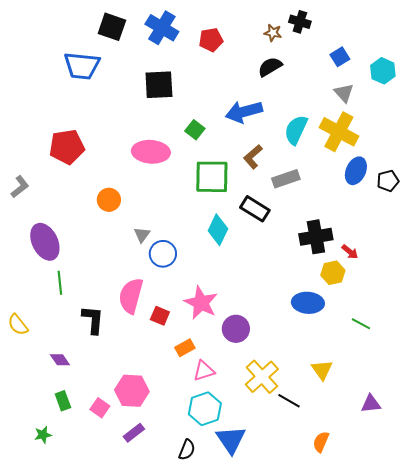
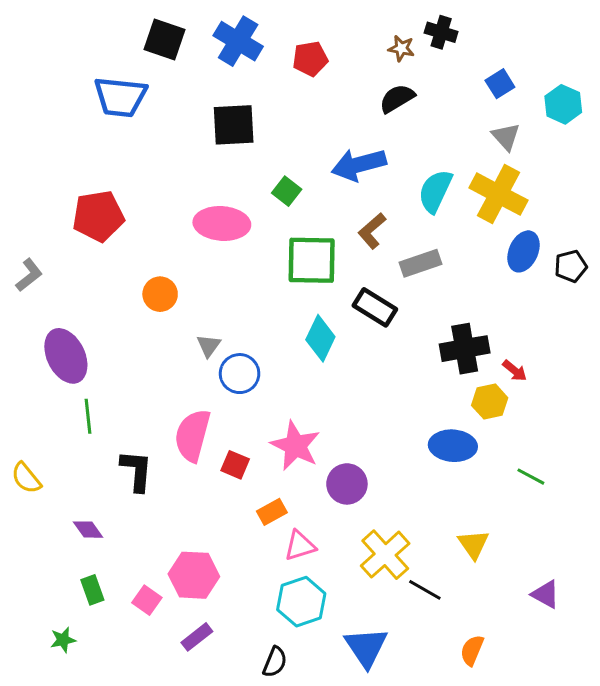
purple triangle: (371, 404) -> (546, 594), turned 35
blue triangle: (231, 440) -> (366, 647), moved

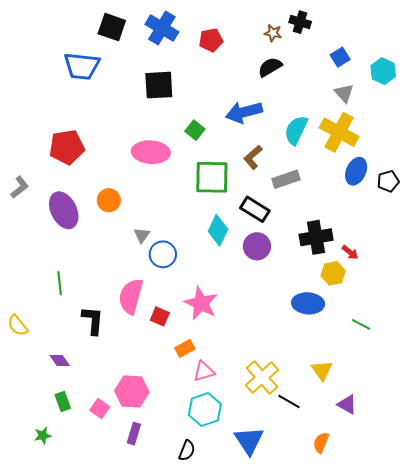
purple ellipse: (66, 356) -> (64, 210), moved
purple circle: (347, 484) -> (257, 246), moved
purple triangle: (546, 594) -> (347, 404), moved
purple rectangle: (197, 637) -> (134, 434), turned -35

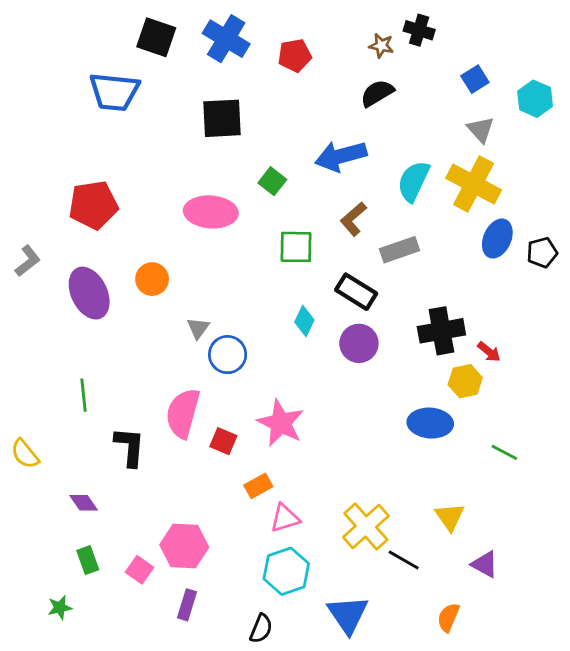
green square: (212, 177) -> (296, 247), size x0.7
cyan diamond: (218, 230) -> (304, 321), size x0.7

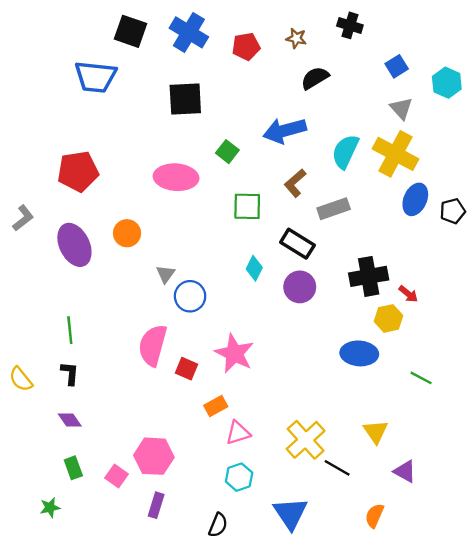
brown star: (381, 46) -> (296, 38), moved
black L-shape: (130, 447) -> (70, 373), moved, size x0.7
cyan hexagon: (286, 571) -> (239, 477), size x0.7

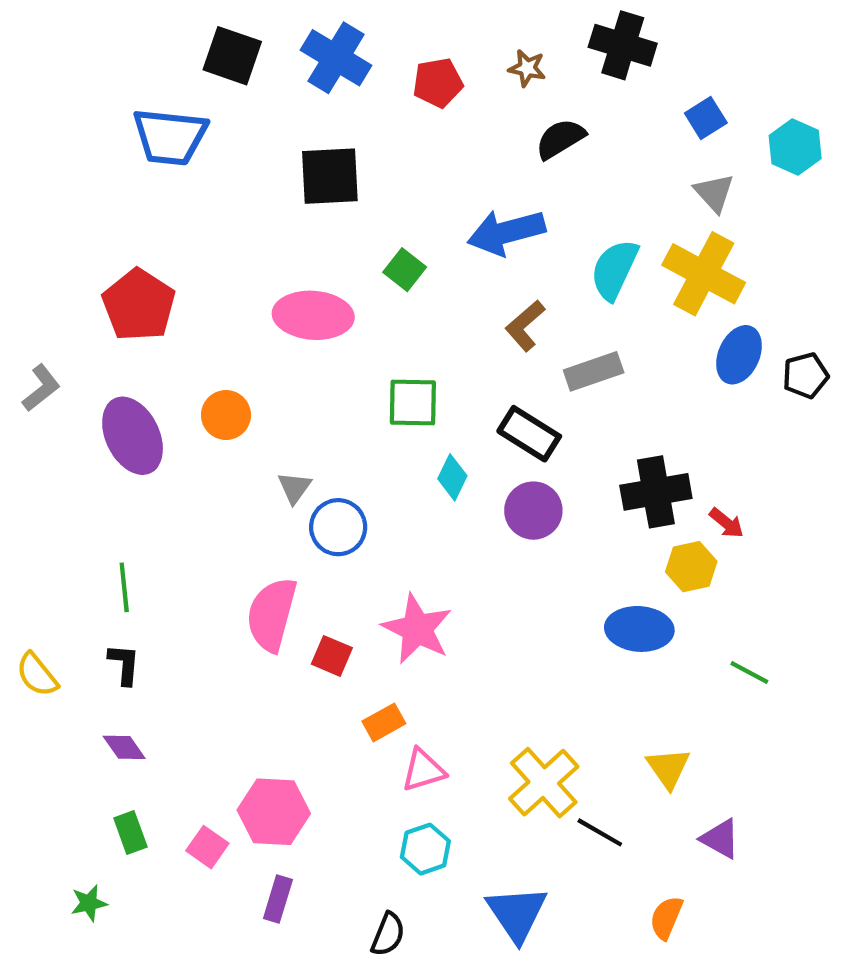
black cross: (350, 25) -> (623, 45), size x1.4
red pentagon: (78, 171) -> (139, 305), turned -30
green square: (247, 206) -> (413, 403), moved

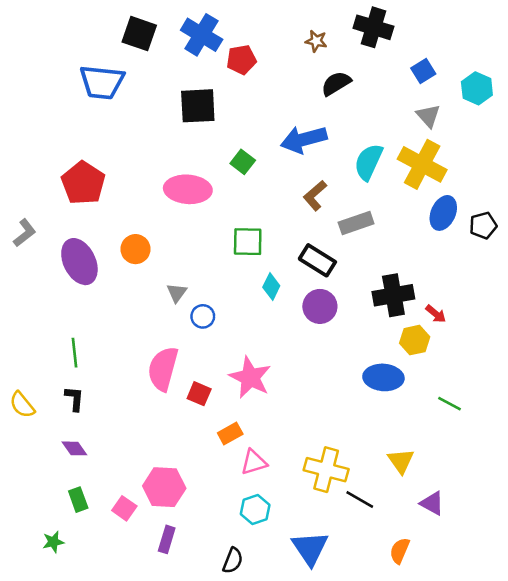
red pentagon: (438, 83) -> (241, 60), moved
blue circle: (338, 527) -> (203, 316), size x0.7
yellow cross: (544, 783) -> (326, 470), turned -33

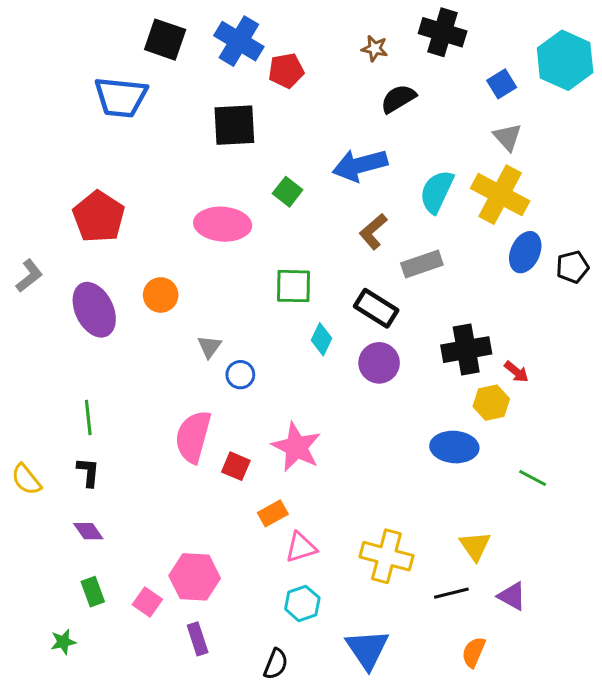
cyan hexagon: (477, 88) -> (565, 60), moved, size x1.5
black line: (360, 500) -> (451, 593), moved, turned -44
purple rectangle: (167, 539) -> (198, 639), turned -35

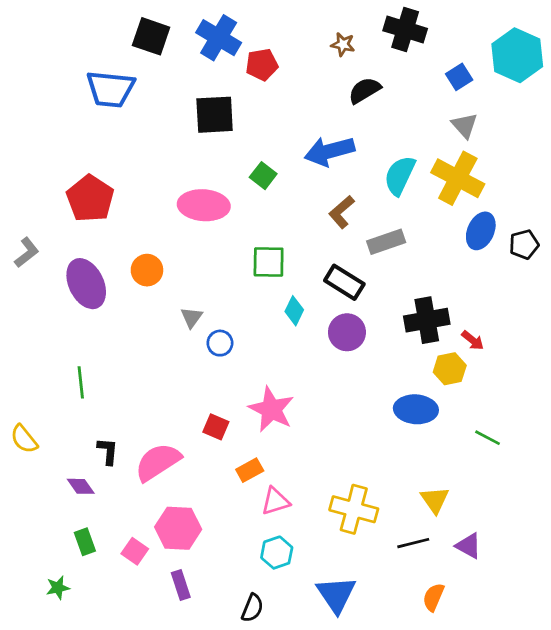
pink semicircle: (193, 437) -> (158, 462), moved, turned 42
black L-shape: (88, 472) -> (108, 451), moved

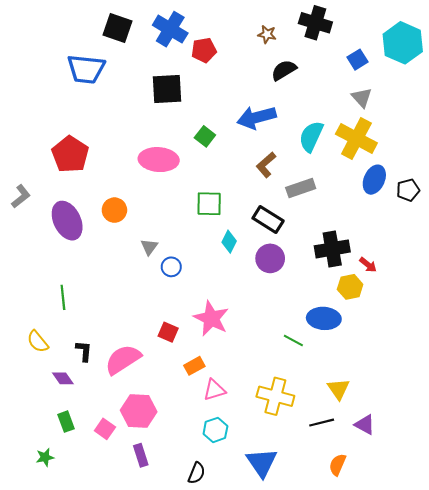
green line: (488, 438) -> (293, 341), moved
yellow semicircle: (24, 439) -> (38, 342), moved

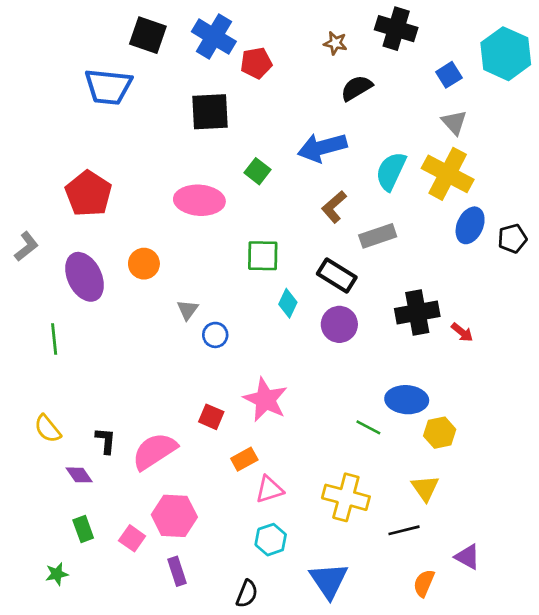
yellow hexagon: (350, 287) -> (440, 433), moved
green line: (63, 297) -> (54, 339), moved
purple triangle: (365, 425) -> (467, 557), moved

